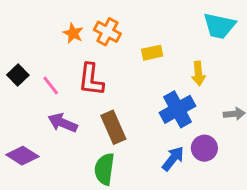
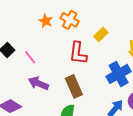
yellow rectangle: (152, 53) -> (101, 34), turned -32
red L-shape: (91, 79) -> (78, 53), moved

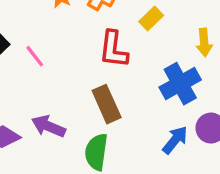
purple arrow: (38, 83) -> (48, 126), moved

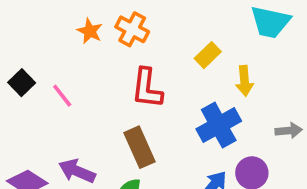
yellow rectangle: (151, 19) -> (208, 55), moved

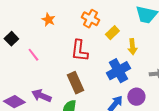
orange cross: (132, 29) -> (90, 19), moved
black square: (22, 83) -> (11, 39), moved

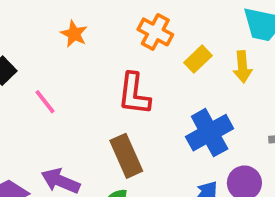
yellow arrow: (132, 47) -> (242, 67), moved

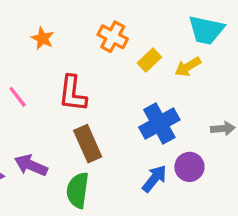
yellow arrow: (242, 67) -> (188, 67), turned 64
red L-shape: (134, 94) -> (73, 93), moved

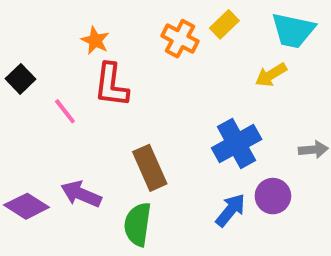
yellow rectangle: (149, 60) -> (224, 24), moved
red L-shape: (73, 93) -> (111, 85), moved

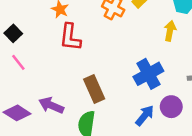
yellow arrow: (271, 75) -> (170, 31), turned 132
pink line: (65, 111) -> (18, 62), moved

